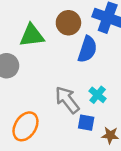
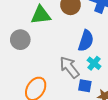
blue semicircle: (87, 49) -> (86, 41), moved

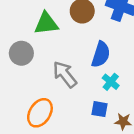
gray arrow: (69, 67) -> (65, 74), moved

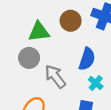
gray circle: (21, 53) -> (29, 58), moved

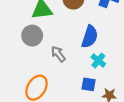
gray arrow: (55, 76) -> (58, 54), size x0.7

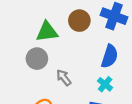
blue semicircle: (90, 37) -> (110, 56), moved

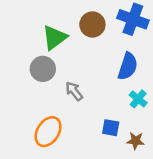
green triangle: (47, 32) -> (55, 38), turned -30
cyan cross: (105, 84) -> (138, 99), moved

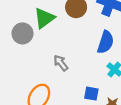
gray circle: (43, 69) -> (22, 33), moved

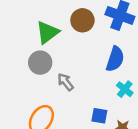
gray circle: (22, 33) -> (40, 63), moved

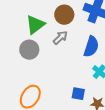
gray arrow: (66, 82) -> (60, 38), moved, turned 84

